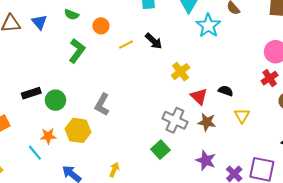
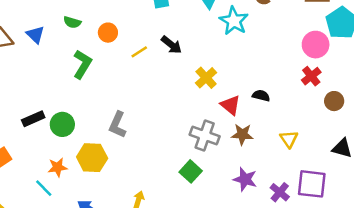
yellow triangle: (242, 116) -> (289, 139), moved

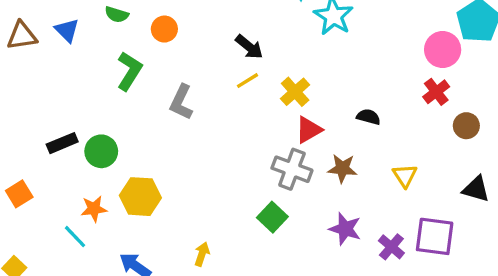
yellow line: (139, 52) -> (247, 81), moved
red triangle: (230, 105) -> (309, 130), moved, turned 50
gray L-shape: (118, 125) -> (181, 102), moved

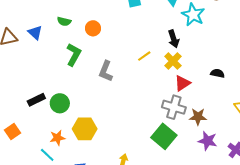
black arrow: (249, 47) -> (174, 39), moved, turned 36
brown star: (342, 168) -> (198, 117), moved
green square: (272, 217) -> (164, 136), size x1.4

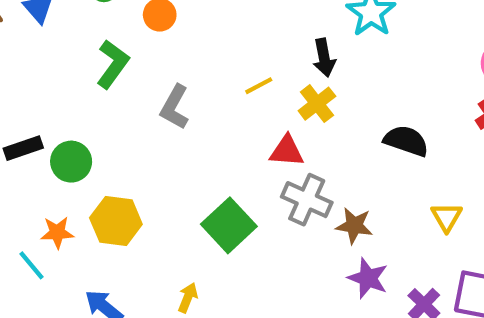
black semicircle: (217, 73) -> (406, 141), size x1.5
red triangle: (182, 83) -> (287, 151), moved, turned 30
green square: (164, 136) -> (229, 225), moved

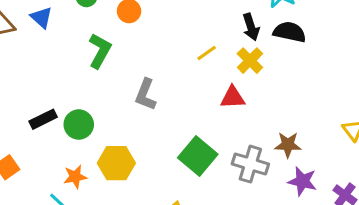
gray L-shape: (175, 107) -> (146, 95), moved
black semicircle: (406, 141) -> (290, 32), moved
gray cross: (307, 200) -> (250, 164), moved

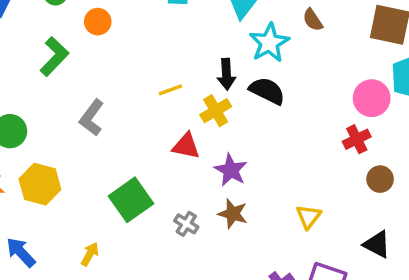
gray cross: (250, 164) -> (186, 224), size x0.6
purple star: (302, 181) -> (231, 170), moved

